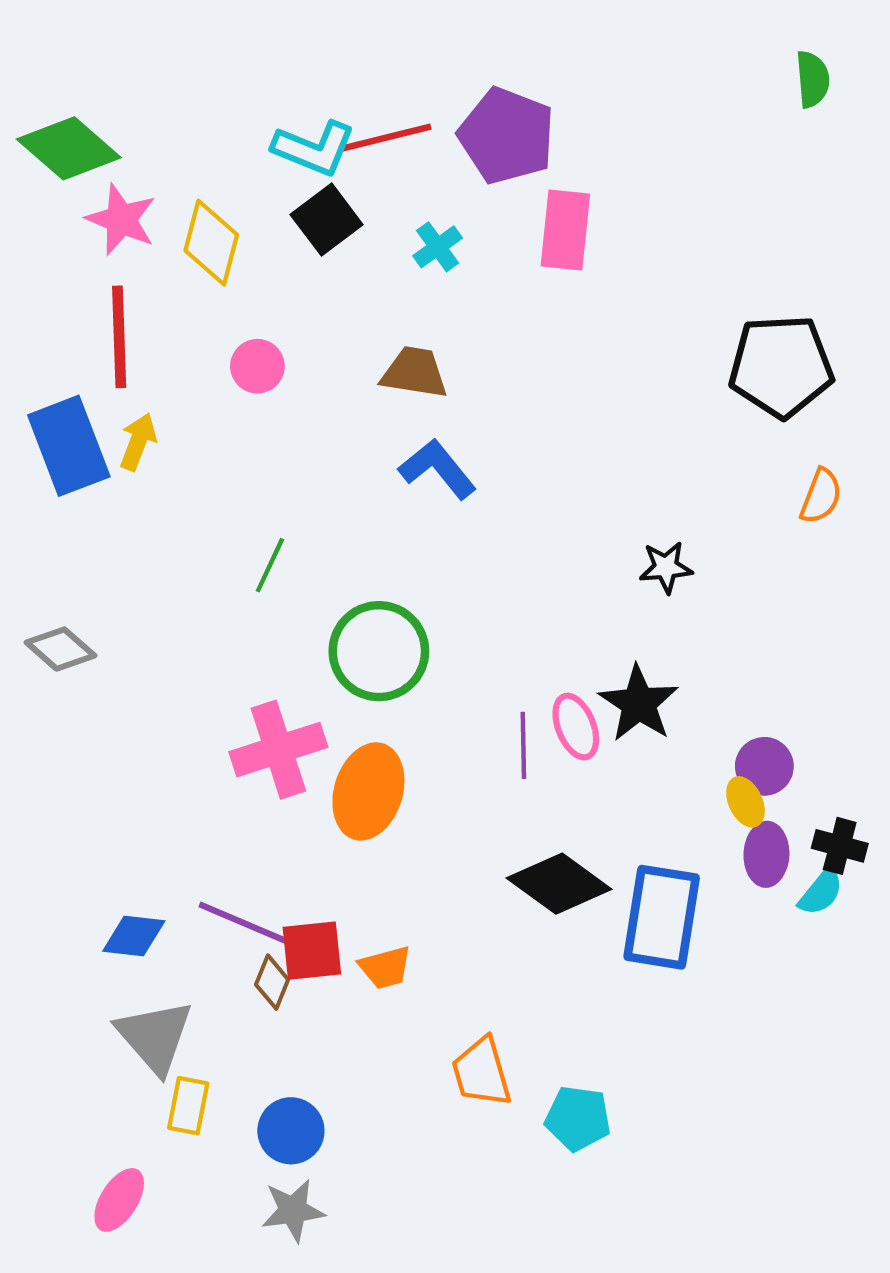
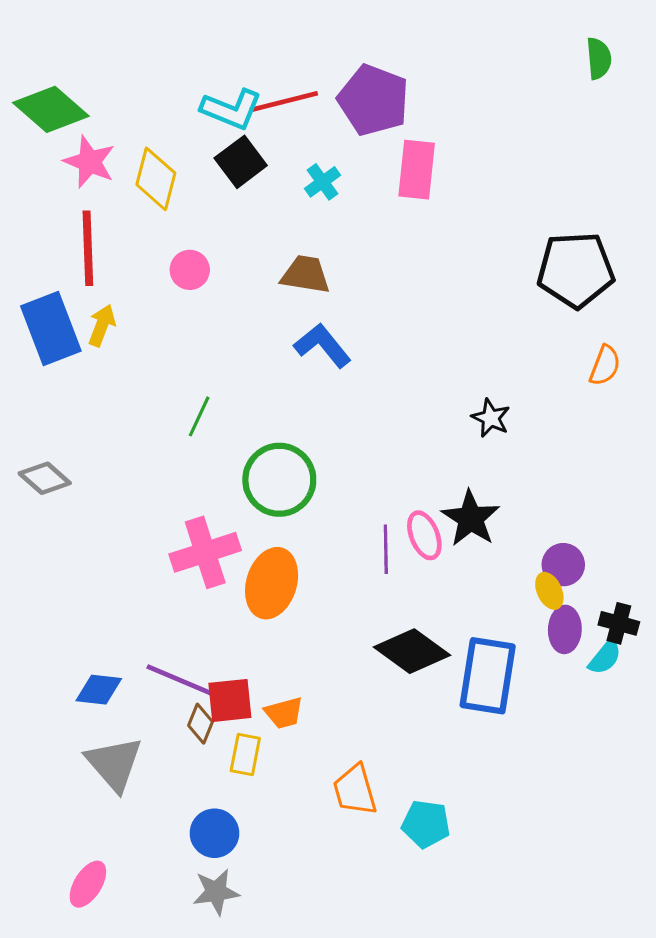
black star: (666, 567) -> (491, 418), turned 30
yellow rectangle: (188, 1106) -> (245, 754), moved

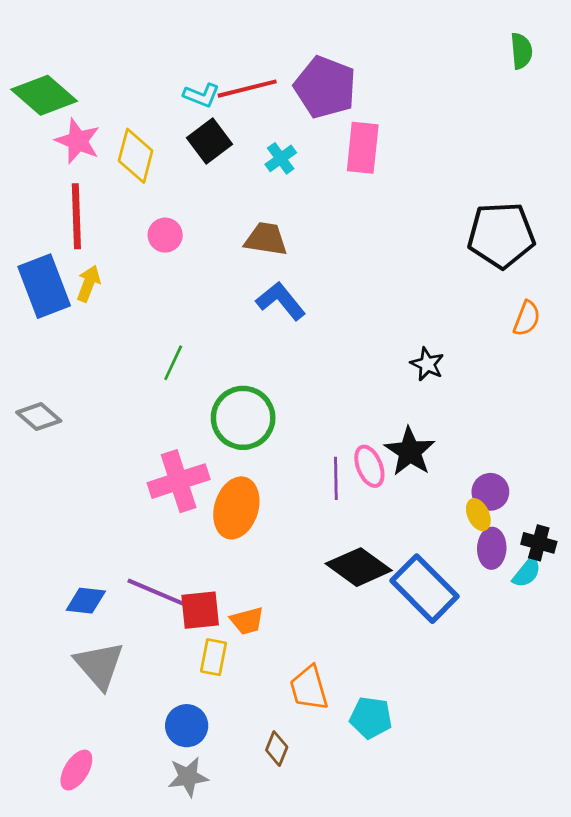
cyan L-shape: (231, 109) -> (201, 95), size x0.7
blue rectangle: (488, 676) -> (425, 589), turned -54
brown diamond: (201, 724) -> (277, 749), moved

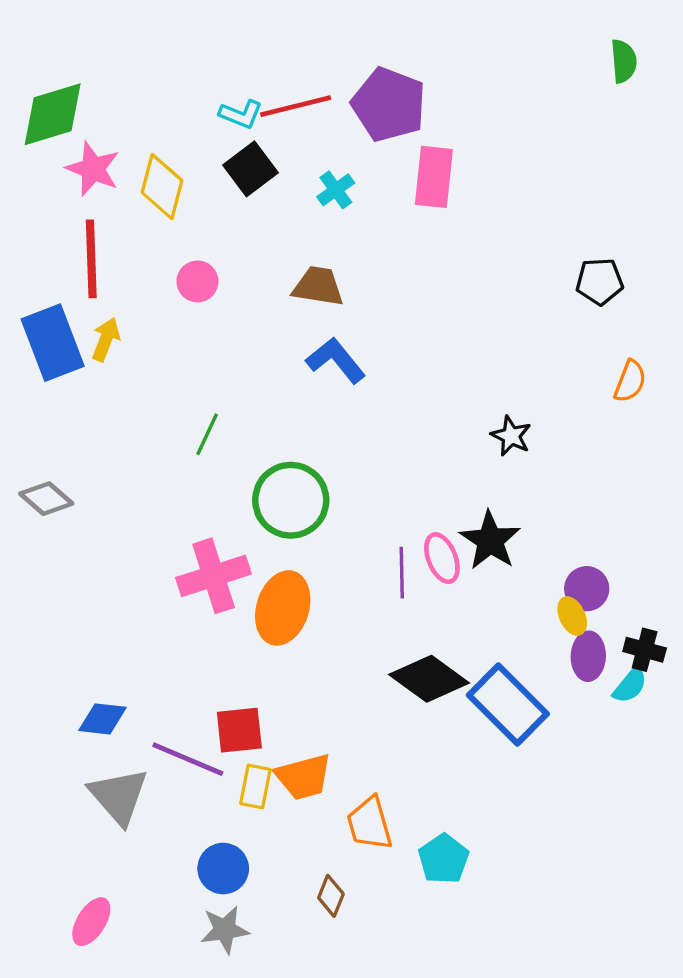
green diamond: (44, 95) -> (53, 114), turned -58
black pentagon: (501, 235) -> (600, 281), size x0.6
purple line: (157, 593) -> (188, 759), moved
orange trapezoid: (247, 621) -> (304, 777), moved, size x1.4
cyan pentagon: (371, 718) -> (444, 859), turned 30

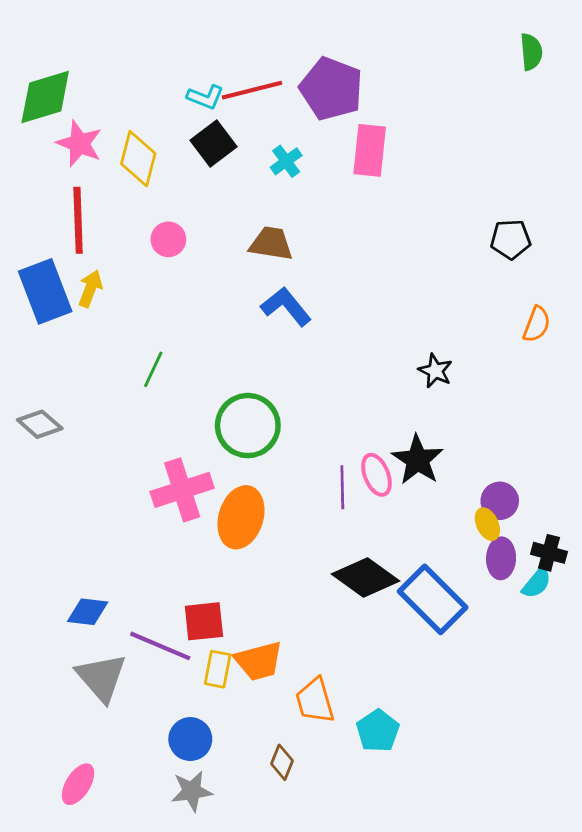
green line: (207, 434) -> (153, 369), moved

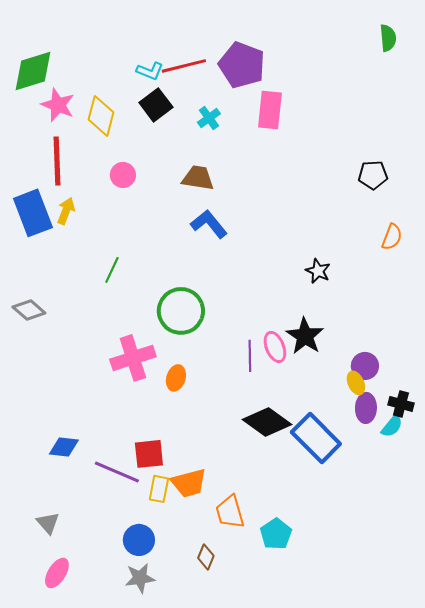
orange ellipse: (241, 517) -> (176, 378), size x0.6
gray triangle: (101, 677) -> (48, 523), moved, size x0.6

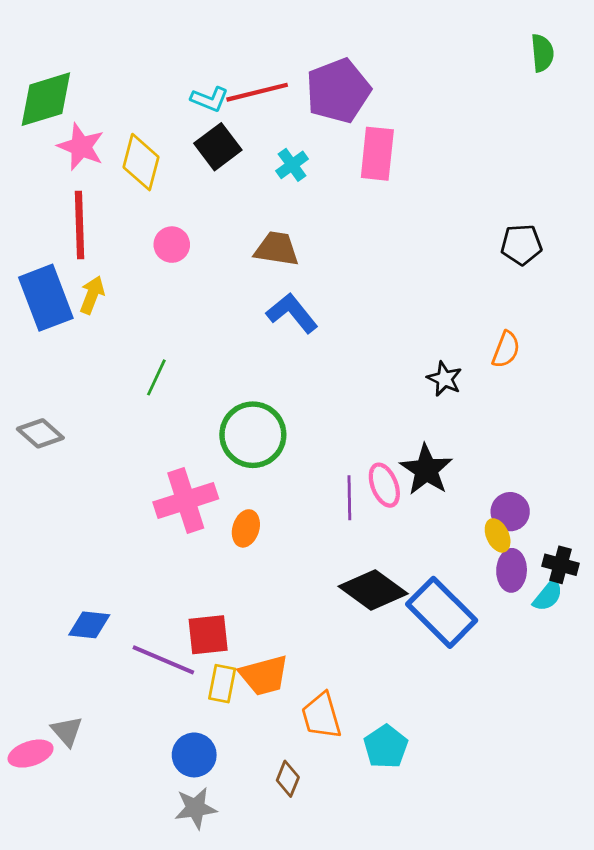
purple pentagon: (242, 65) -> (338, 91), turned 30
orange semicircle: (392, 237) -> (506, 349), moved
pink ellipse: (57, 573) -> (31, 754), moved, turned 40

